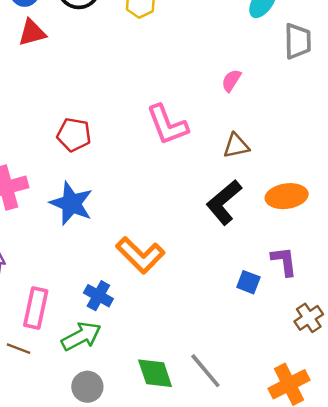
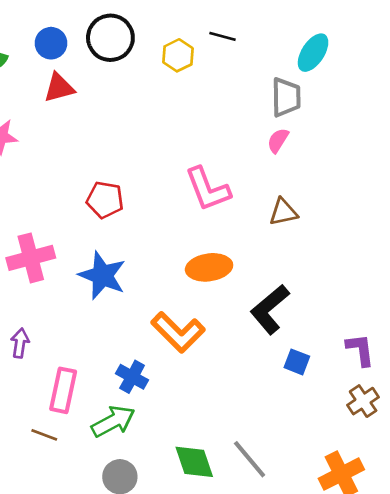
gray trapezoid: (298, 41) -> (286, 97), moved
orange ellipse: (287, 196) -> (209, 267), moved
black L-shape: (224, 202) -> (270, 309), moved
purple L-shape: (284, 261) -> (360, 350), moved

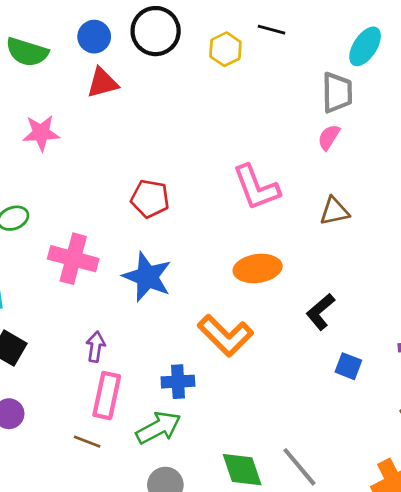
pink cross: (31, 258) -> (73, 259), turned 30
black L-shape: (270, 309) -> (320, 312), size x0.7
purple arrow: (20, 343) -> (96, 347), moved
blue cross: (132, 377) -> (178, 382), turned -32

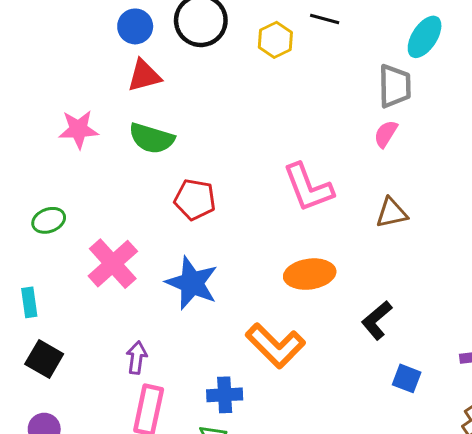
green semicircle: (27, 52) -> (152, 138), moved
pink cross: (73, 259) -> (113, 264), turned 33

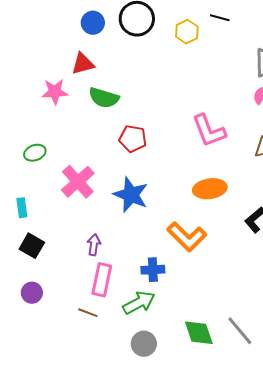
red triangle: (144, 76) -> (83, 64), moved

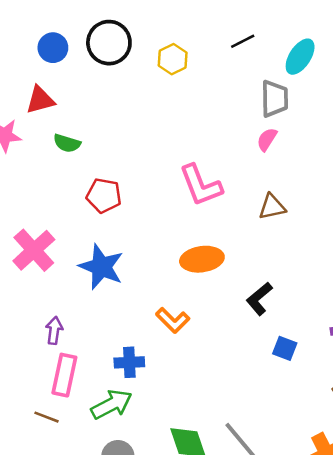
black line: (220, 18) -> (243, 41), moved, turned -42
green semicircle: (104, 98) -> (67, 143), size x0.7
orange L-shape: (187, 237) -> (173, 320), size x0.7

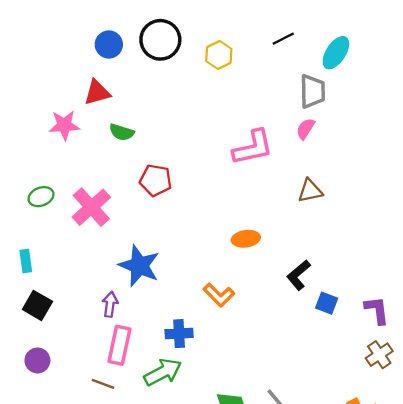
pink L-shape: (201, 185) -> (253, 147), moved, turned -81
pink cross: (34, 250) -> (91, 207), moved
orange ellipse: (202, 259) -> (246, 239), size x0.7
blue star: (101, 267) -> (139, 266), moved
blue square: (285, 348) -> (327, 303), moved

